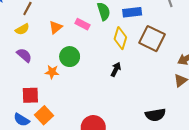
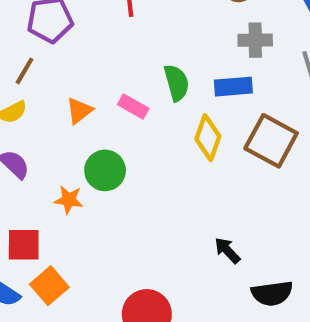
black arrow: (116, 69) -> (227, 250), moved, turned -72

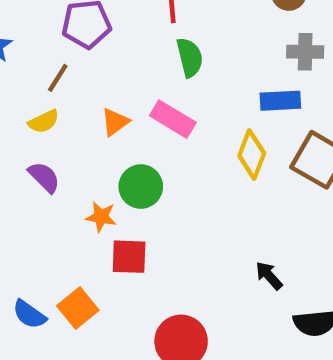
green semicircle: (176, 83) -> (190, 57), moved
pink rectangle: (133, 107) -> (173, 119), size x1.4
red square: (24, 245) -> (129, 257), moved

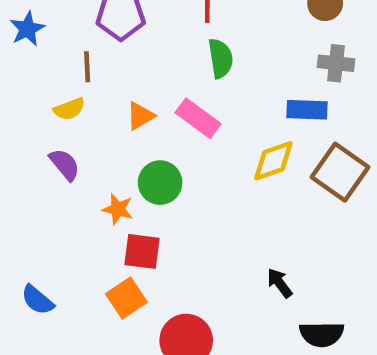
brown line: (58, 78) -> (87, 67), turned -40
yellow diamond: (252, 155) -> (273, 161), turned 45
orange square: (78, 308) -> (126, 298), moved

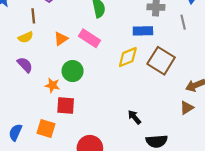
orange square: (126, 298) -> (46, 129), moved, turned -36
blue semicircle: (37, 300) -> (15, 132), turned 77

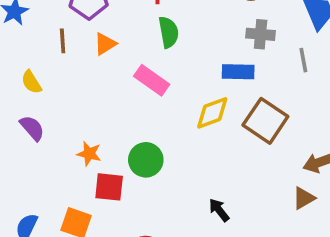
yellow semicircle: (26, 37) -> (31, 82), moved, turned 80
orange triangle: (61, 39) -> (105, 44), moved
purple semicircle: (25, 65) -> (32, 128), moved
green circle: (73, 71) -> (146, 160), moved

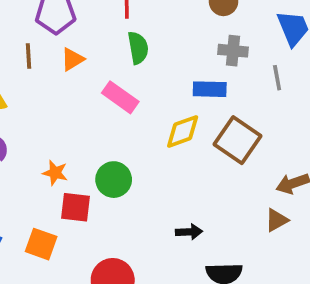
black arrow: (219, 210) -> (189, 232), turned 125

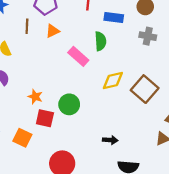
green semicircle: (138, 48) -> (100, 41), moved
blue rectangle: (210, 89) -> (114, 18), moved

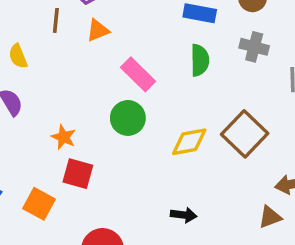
green semicircle: (100, 41) -> (200, 60), moved
yellow diamond: (113, 80) -> (189, 142), moved
green circle: (69, 104) -> (128, 118), moved

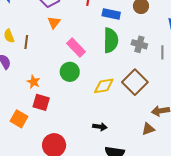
brown line: (56, 20) -> (26, 42), moved
orange triangle: (98, 30) -> (54, 22), turned -32
gray cross: (254, 47) -> (139, 44), moved
green semicircle: (200, 60) -> (111, 40), size x1.4

